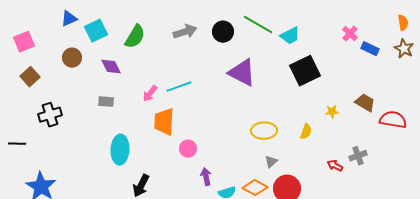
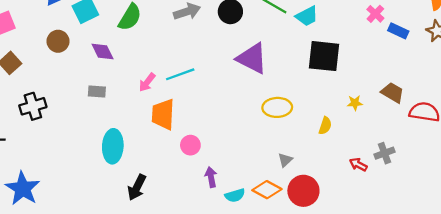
black square: (305, 71) -> (324, 56), turned 32
yellow ellipse: (264, 131) -> (277, 107), moved

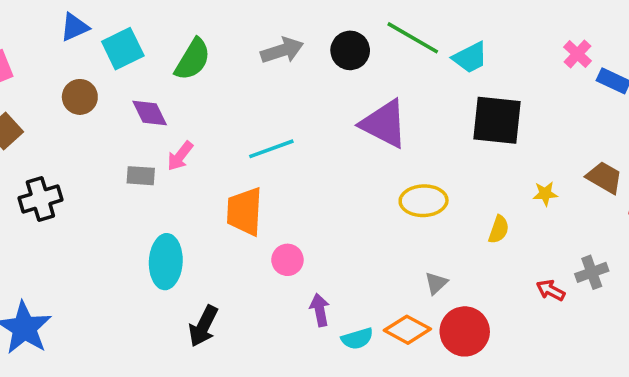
pink arrow: (147, 82) -> (180, 156), moved

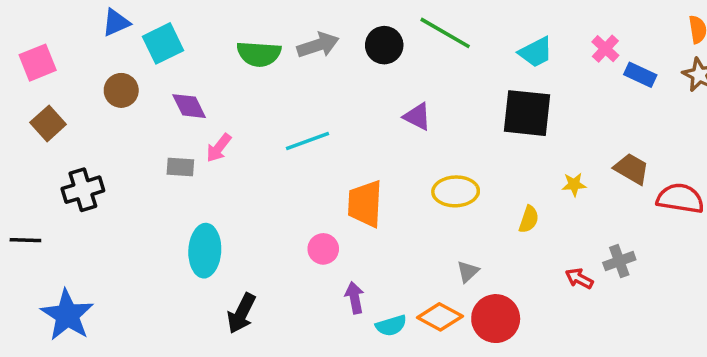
cyan trapezoid: (470, 58) -> (536, 52), moved
green semicircle: (193, 59) -> (259, 54), moved, turned 63
purple triangle: (384, 124) -> (417, 117), size x0.6
orange trapezoid: (245, 212) -> (365, 204), moved

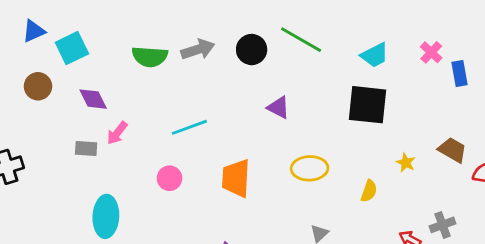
blue rectangle: (640, 75) -> (459, 74), turned 55
yellow star: (574, 184) -> (406, 163), turned 30
pink circle: (323, 249) -> (170, 178), moved

